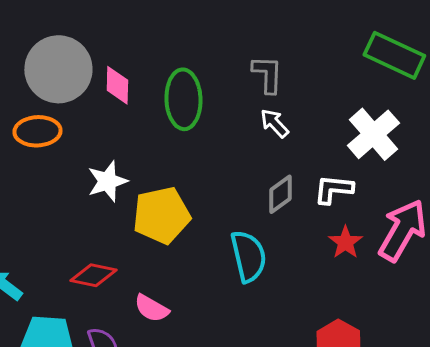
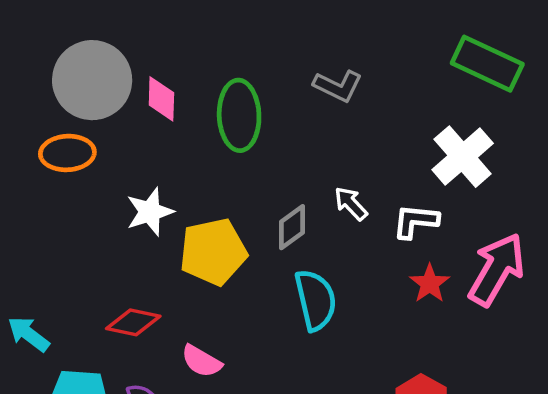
gray L-shape: (267, 74) -> (338, 86), turned 114
white arrow: (274, 123) -> (351, 204), moved
gray diamond: (280, 194) -> (292, 227), moved

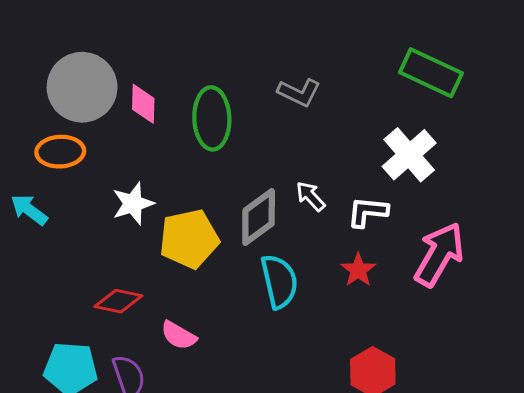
gray diamond: (292, 227) -> (259, 217), size x1.4
red star: (430, 284) -> (358, 270), moved
cyan arrow: (29, 334) -> (29, 210), moved

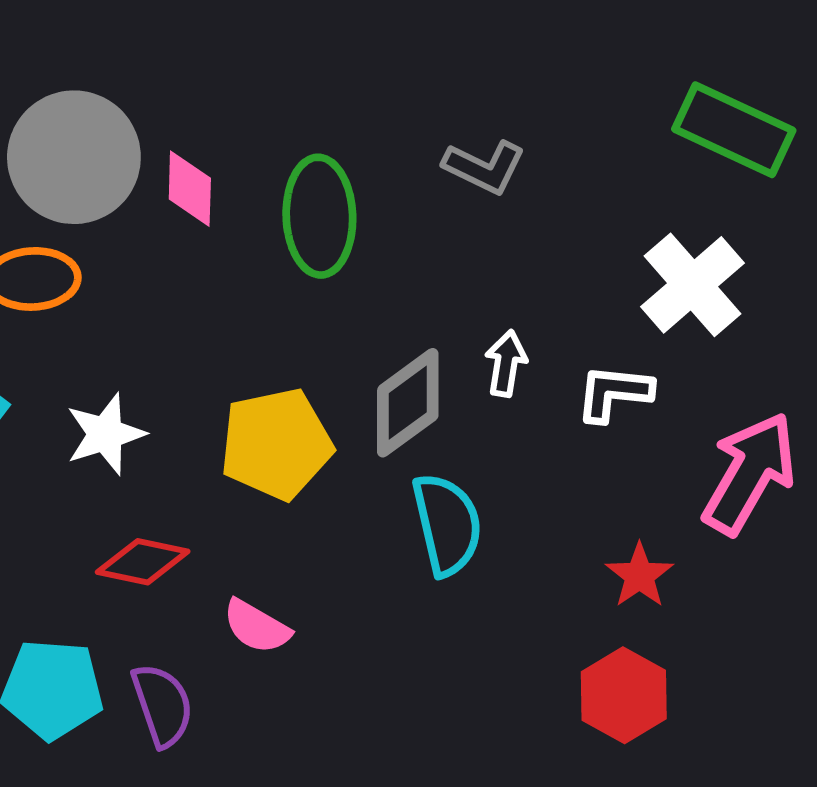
white arrow: (310, 196) -> (506, 363), turned 52
white star: (133, 204) -> (105, 434), moved
red star: (358, 270) -> (639, 575), moved

